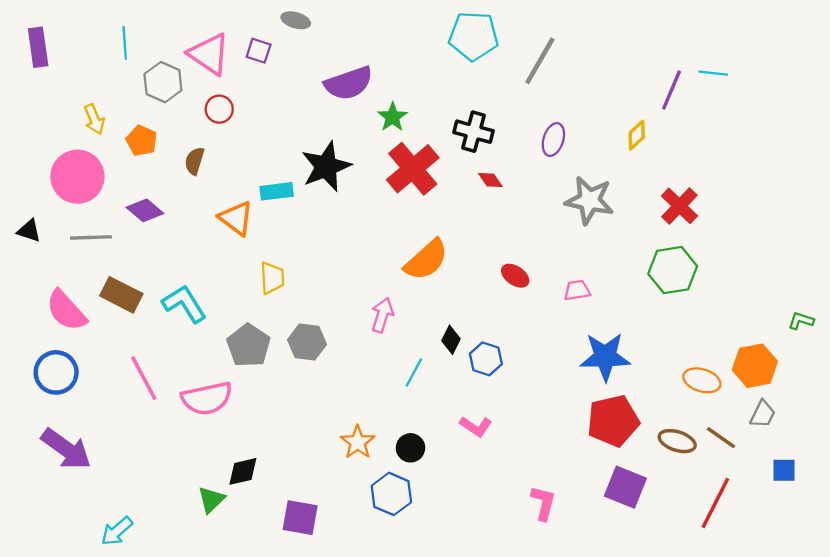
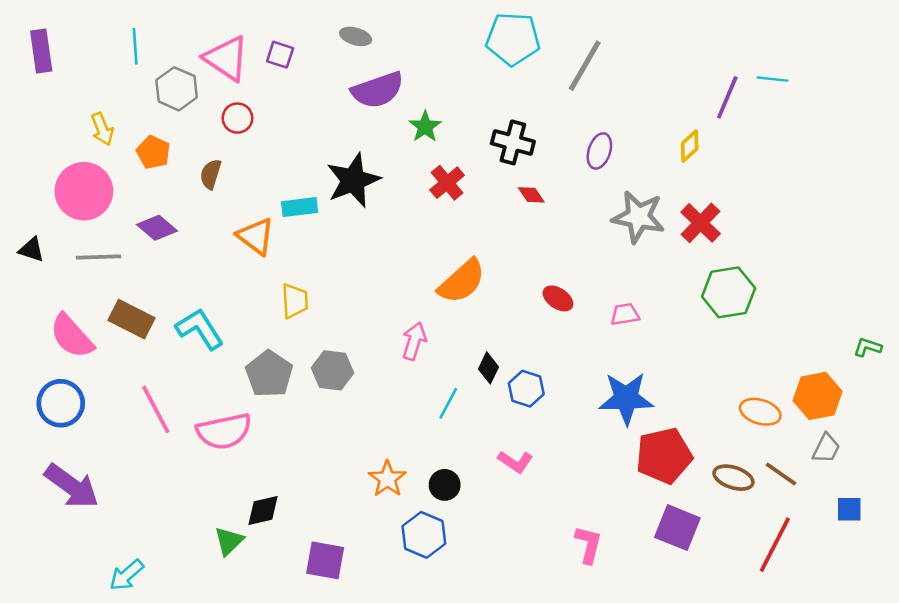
gray ellipse: (296, 20) -> (356, 36), moved
red cross: (413, 169) -> (447, 183), size x0.6
red cross: (679, 206) -> (701, 223), moved
blue star: (605, 357) -> (626, 398), moved

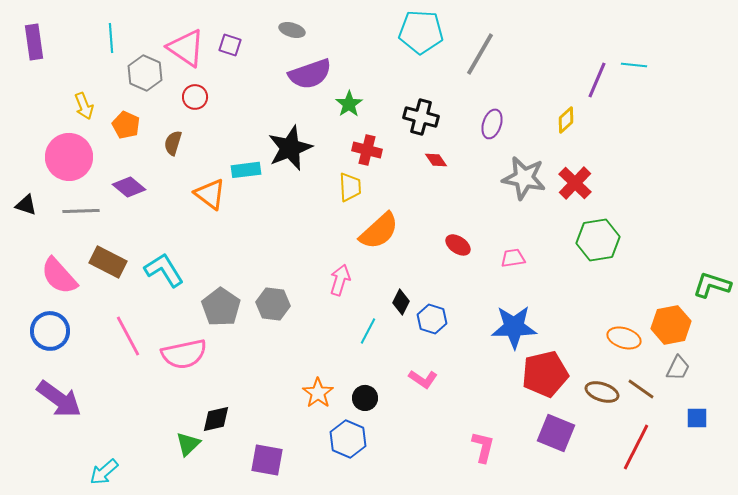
red cross: (447, 183) -> (367, 150), turned -36
yellow trapezoid: (295, 301) -> (350, 187), moved
green L-shape: (868, 347) -> (712, 285), size x1.6

